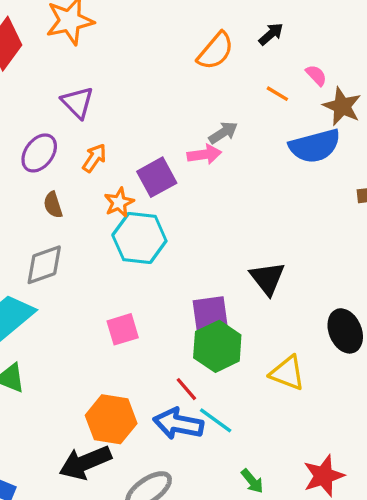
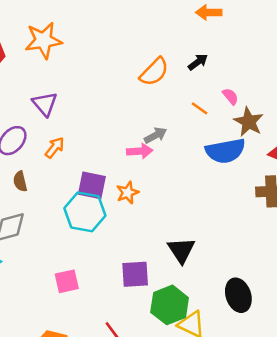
purple square: (157, 177) -> (92, 185), moved, turned 36
orange star: (119, 202) -> (128, 193), moved
green hexagon: (217, 346) -> (170, 305), moved

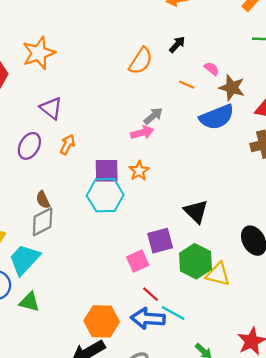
brown semicircle: (20, 181) -> (43, 200), moved
pink square: (67, 281) -> (138, 261), moved

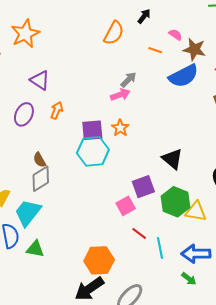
cyan line: (173, 313) -> (160, 248), turned 55
blue arrow: (148, 318) -> (196, 254), moved

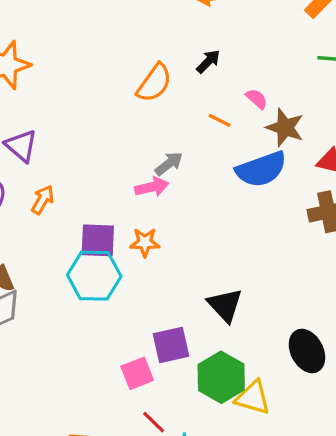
orange star: (120, 128) -> (145, 242), turned 30

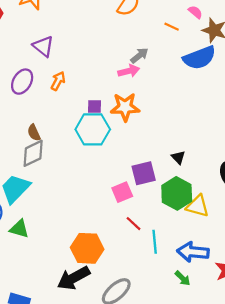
purple square: (98, 240) -> (94, 106), size x0.6
orange star: (145, 242) -> (125, 107), size x1.5
black triangle: (225, 305) -> (178, 157), moved, size x0.6

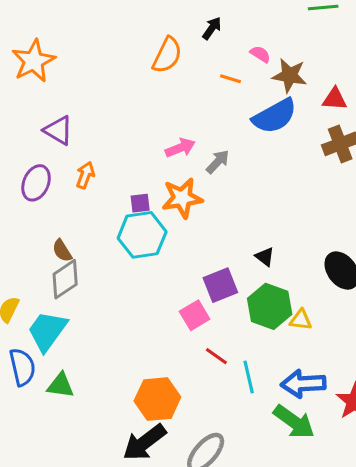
gray arrow: (139, 56) -> (218, 162), moved
yellow triangle: (198, 206) -> (301, 320), size x0.7
green arrow: (183, 278) -> (294, 422), size x1.8

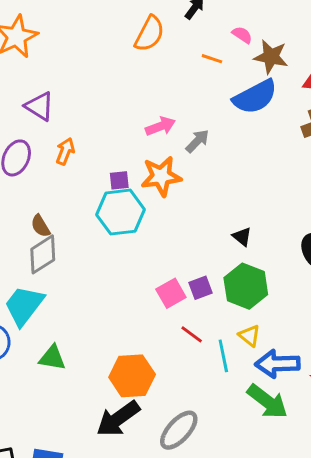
purple square: (220, 285) -> (200, 288), moved, size x0.7
yellow triangle: (301, 320) -> (249, 336), moved, turned 30
green triangle: (60, 385) -> (52, 358), moved

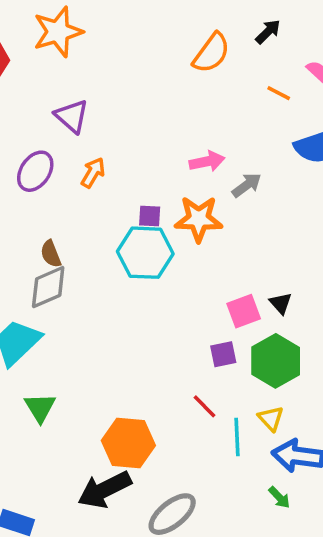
pink square: (171, 293) -> (244, 311), moved
green triangle: (52, 358) -> (40, 408), turned 40
green arrow: (267, 401) -> (279, 497), size x0.5

